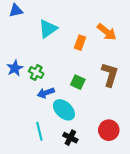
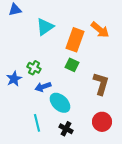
orange rectangle: (80, 43) -> (75, 40), size x1.6
blue star: (15, 68) -> (14, 79), moved
brown L-shape: (110, 75) -> (101, 84), moved
green square: (78, 82) -> (72, 65), moved

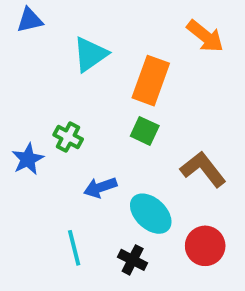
orange arrow: (100, 30) -> (205, 36), moved
brown L-shape: (101, 84) -> (203, 169), turned -55
blue arrow: (43, 87) -> (100, 187), moved
cyan ellipse: (60, 103) -> (151, 214), moved

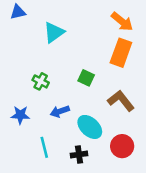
orange rectangle: (151, 81) -> (121, 53), moved
blue star: (28, 159) -> (20, 115), moved, turned 30
black cross: (133, 260) -> (79, 155), turned -35

